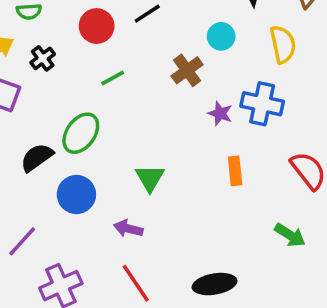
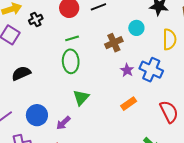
green ellipse: (81, 133) -> (71, 61), moved, turned -50
orange rectangle: (235, 171) -> (129, 104), turned 49
blue circle: (76, 195) -> (37, 115), moved
purple arrow: (128, 229) -> (63, 123), turned -70

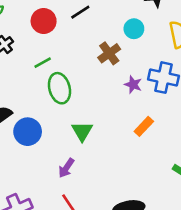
green line: (72, 38) -> (43, 63), moved
blue circle: (37, 115) -> (28, 132), moved

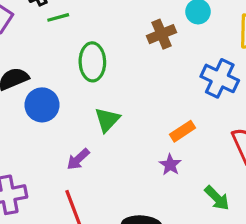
green line: (43, 63) -> (58, 17), moved
purple star: (133, 85) -> (170, 165), moved

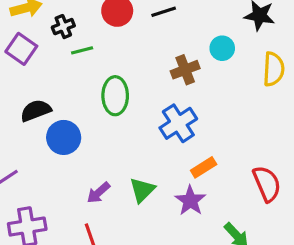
blue cross: (220, 78) -> (178, 123), moved, turned 30
green triangle: (107, 120) -> (142, 190), moved
purple star: (170, 165) -> (190, 201), size x1.4

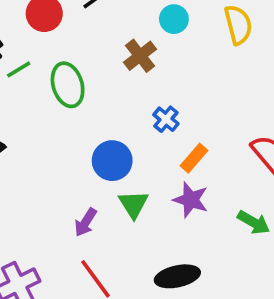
green ellipse: (115, 96) -> (68, 85), moved
blue cross: (178, 123) -> (166, 119), moved, size x0.6
blue circle: (64, 137) -> (112, 161), moved

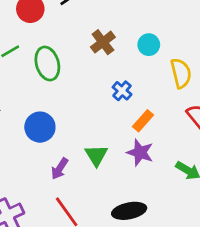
cyan circle: (174, 19) -> (149, 45), moved
yellow semicircle: (238, 25) -> (181, 73), moved
blue circle: (112, 161) -> (40, 127), moved

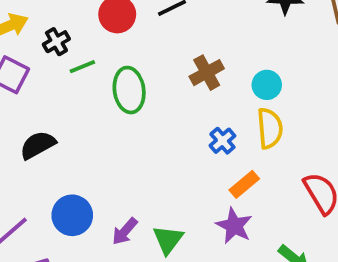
yellow semicircle: (181, 73) -> (270, 128), moved
blue circle: (40, 127) -> (72, 215), moved
green triangle: (96, 155) -> (168, 240), moved

